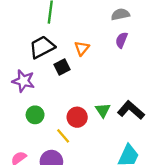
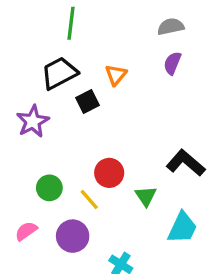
purple star: (23, 81) -> (33, 121), turned 30
green triangle: (103, 110) -> (146, 196), moved
green circle: (35, 115) -> (49, 188), moved

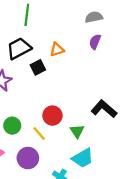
orange triangle: (116, 75) -> (57, 50), turned 32
cyan trapezoid: (182, 228) -> (83, 158), moved, turned 35

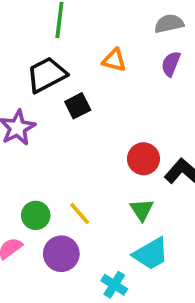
orange triangle: (57, 50) -> (114, 60), moved, turned 32
red circle: (52, 116) -> (143, 159), moved
green circle: (12, 126) -> (36, 215), moved

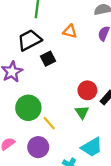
green triangle: (142, 210) -> (82, 112), moved
green circle: (36, 215) -> (28, 108), moved, size x1.5

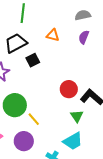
green triangle: (82, 112) -> (77, 116), moved

